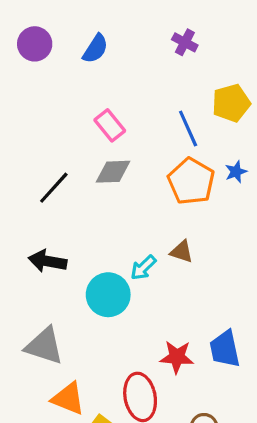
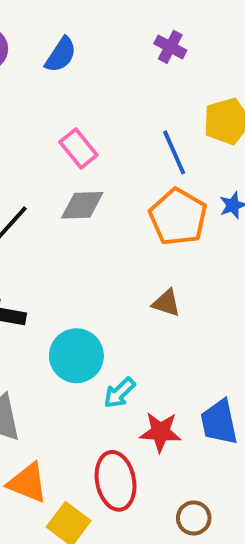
cyan arrow: (143, 268) -> (119, 393), moved

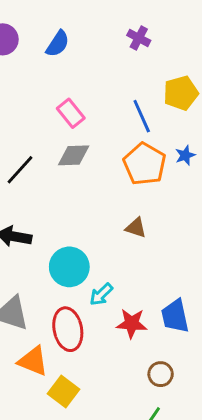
red ellipse: (116, 481) -> (68, 329), moved
brown circle: (194, 518) -> (161, 374), moved

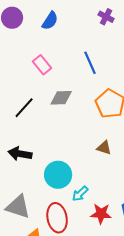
pink rectangle: (71, 113) -> (42, 65), moved
blue line: (142, 116) -> (90, 63), moved

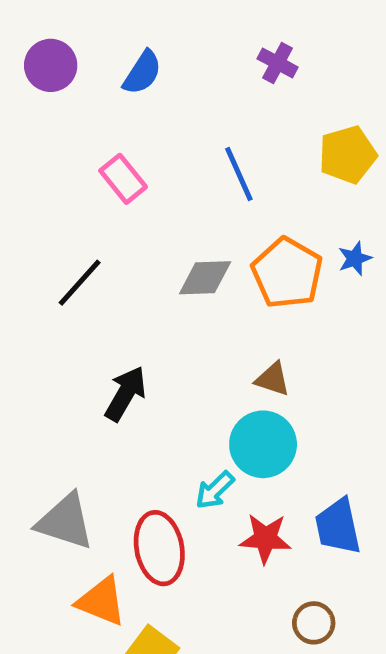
gray diamond: (61, 98) -> (205, 278), moved
black arrow: (20, 154) -> (125, 394), moved, turned 110
cyan circle: (58, 175) -> (263, 444), moved

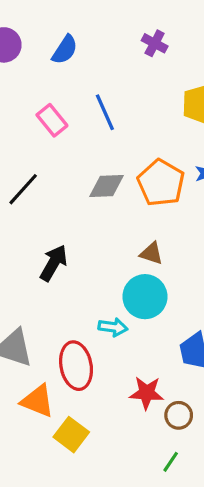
blue line: (239, 174) -> (105, 112), moved
cyan arrow: (215, 490) -> (113, 327), turned -128
red star: (265, 538) -> (147, 393), moved

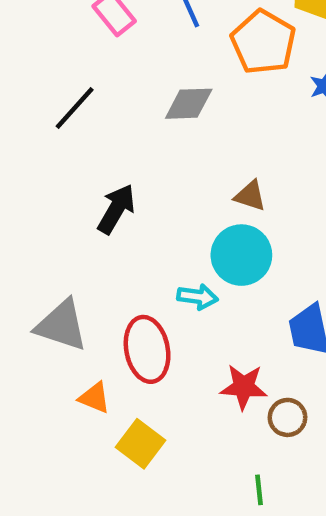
orange pentagon: (161, 183) -> (263, 42), moved
orange triangle: (38, 401) -> (94, 398), size x0.7
green line: (171, 462) -> (259, 490), moved, turned -40

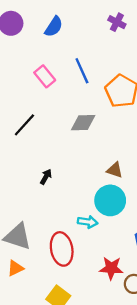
black arrow: (116, 209) -> (46, 177), size x0.6
orange triangle: (94, 398) -> (15, 268), moved, turned -48

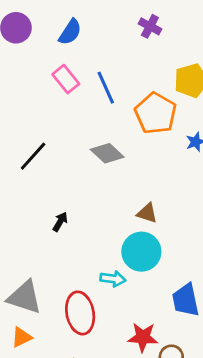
pink rectangle: (45, 76) -> (66, 79), moved
gray diamond: (83, 123) -> (107, 153), turned 45

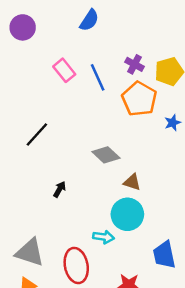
purple cross: (150, 26) -> (135, 64), moved
blue semicircle: (70, 32) -> (89, 20), moved
gray diamond: (107, 153) -> (106, 155), moved

